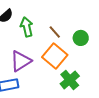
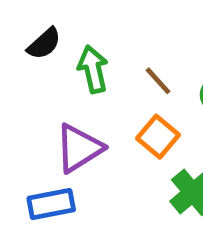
orange square: (55, 56) -> (158, 137), size x0.7

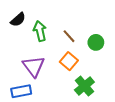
purple triangle: (79, 148) -> (34, 66), turned -35

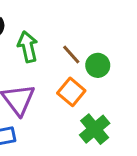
green circle: (96, 42) -> (98, 65), moved

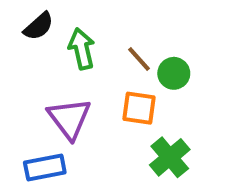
orange square: (71, 92) -> (139, 108), turned -32

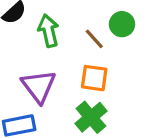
green circle: (174, 73) -> (122, 24), moved
green cross: (170, 157) -> (91, 117), moved

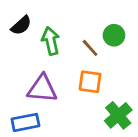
purple triangle: (39, 86) -> (42, 89), turned -48
green cross: (91, 117) -> (118, 115), moved

